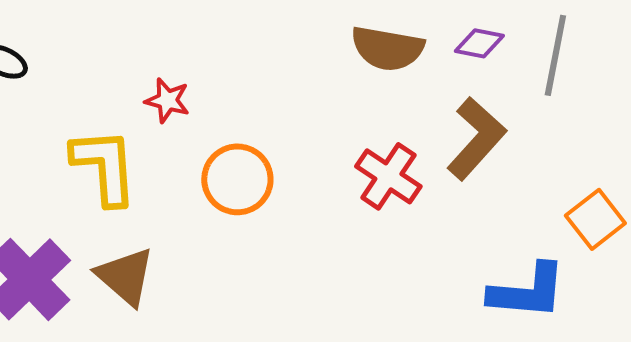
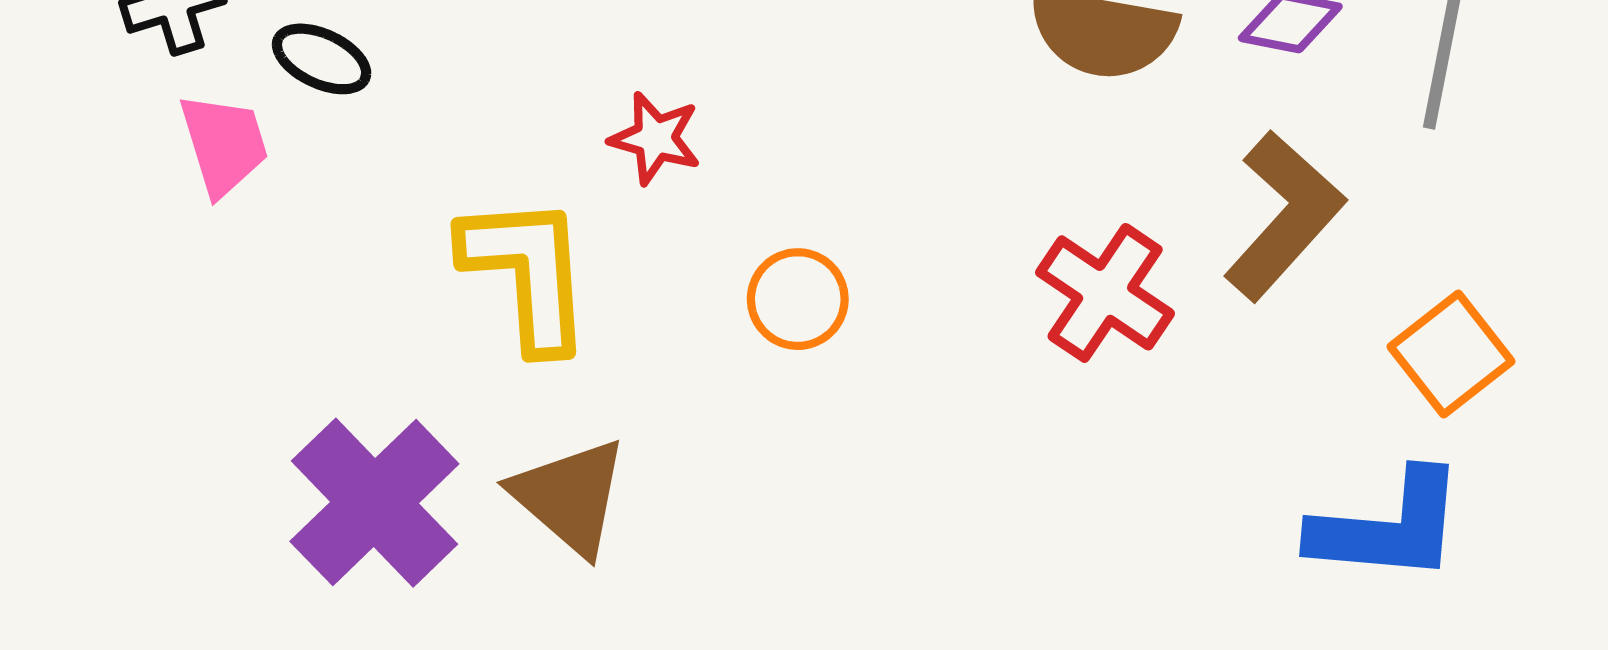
orange circle: (237, 179) -> (798, 299), size x0.7
orange square: (595, 219) -> (1451, 354), moved

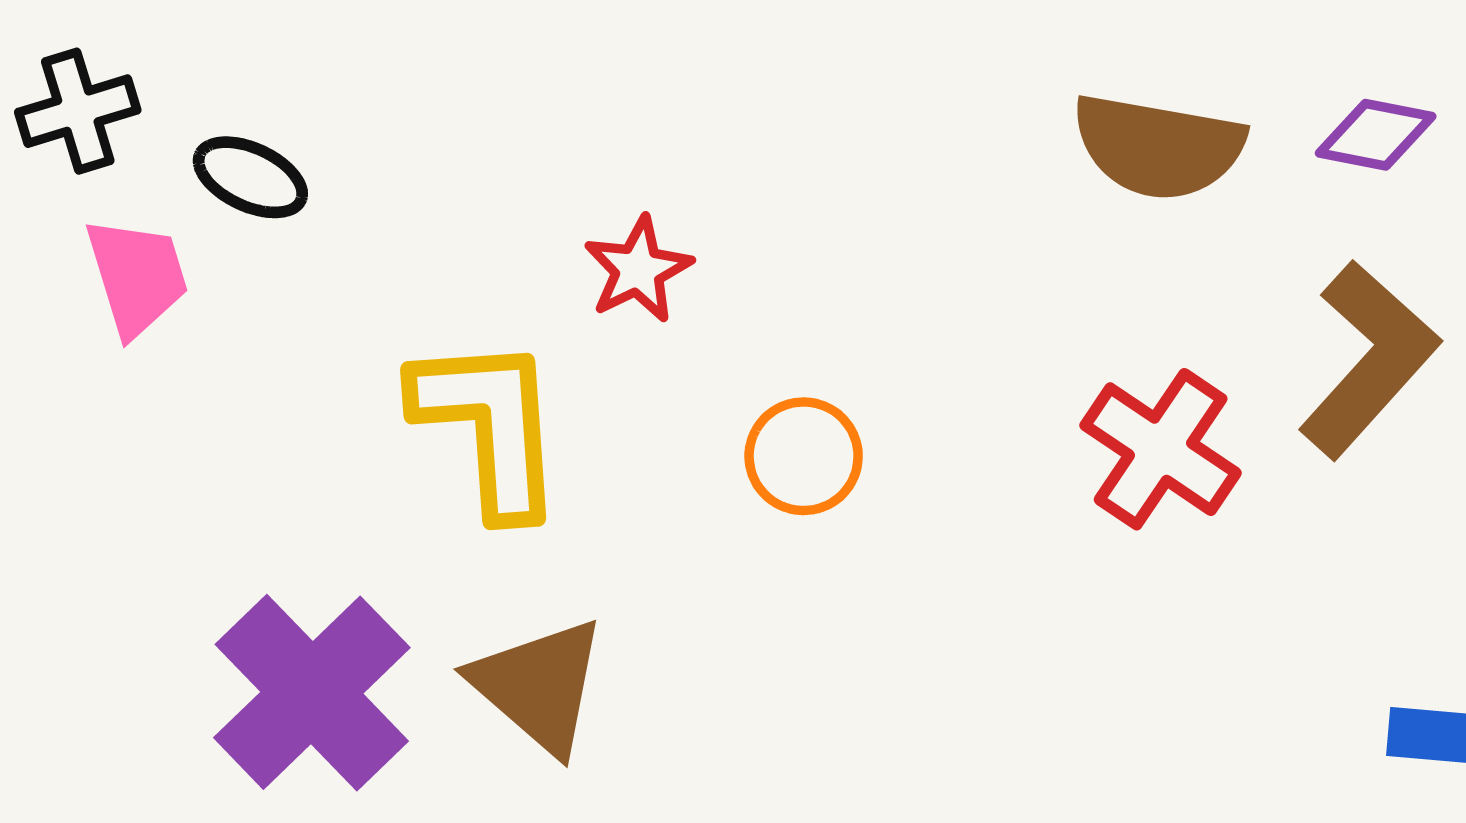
red star: (655, 138) -> (638, 269), turned 30

